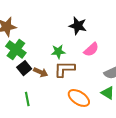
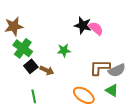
pink semicircle: (91, 49) -> (96, 28), moved, turned -98
brown L-shape: (64, 69) -> (100, 67), moved

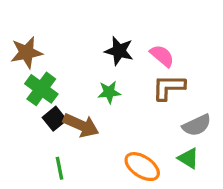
black star: (83, 25) -> (119, 51), moved
brown L-shape: (100, 67) -> (169, 87), moved
brown arrow: (47, 70) -> (81, 125), size x1.5

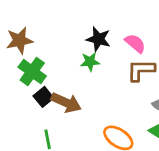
green star: (109, 92) -> (90, 62), moved

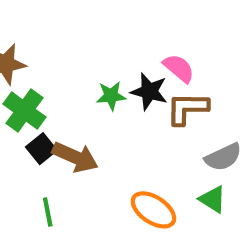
black star: (99, 39) -> (149, 91), moved

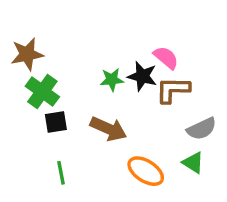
black square: (41, 149) -> (56, 122), turned 30
brown arrow: (75, 157) -> (108, 129), moved

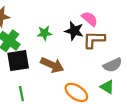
green star: (112, 80) -> (44, 33), moved
black square: (56, 122) -> (18, 61), size x1.5

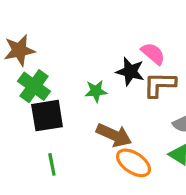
green star: (44, 33) -> (96, 91), moved
brown arrow: (52, 65) -> (114, 135), moved

